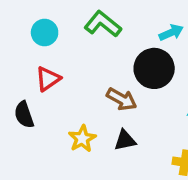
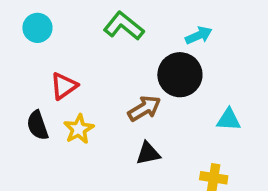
cyan circle: (45, 33) -> (37, 28), moved
brown arrow: (122, 99) -> (144, 108), turned -60
yellow star: (82, 139) -> (79, 129), moved

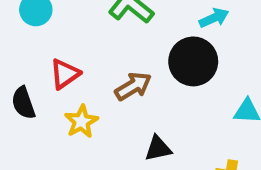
brown arrow: (144, 108) -> (133, 86), moved
black semicircle: (37, 125) -> (23, 103), moved

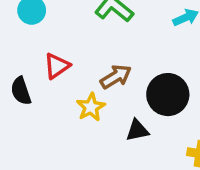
black circle: (193, 61) -> (168, 95), moved
yellow star: (81, 122) -> (91, 107), moved

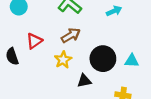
brown arrow: (116, 77) -> (71, 35), moved
yellow star: (91, 107) -> (63, 60), moved

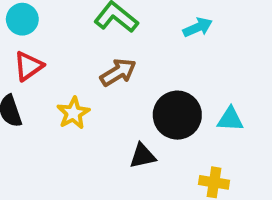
red triangle: (34, 41) -> (28, 66), moved
yellow star: (63, 60) -> (73, 113), moved

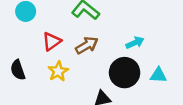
cyan arrow: (198, 27) -> (135, 43), moved
red triangle: (28, 66) -> (52, 41), moved

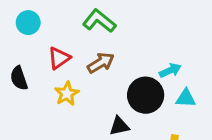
cyan arrow: (135, 43) -> (170, 70), moved
black semicircle: (18, 70) -> (19, 78), moved

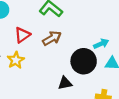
yellow star: (67, 94) -> (16, 60), moved

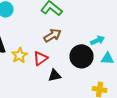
red triangle: (22, 35) -> (40, 58), moved
black triangle: (65, 83) -> (54, 75), moved

